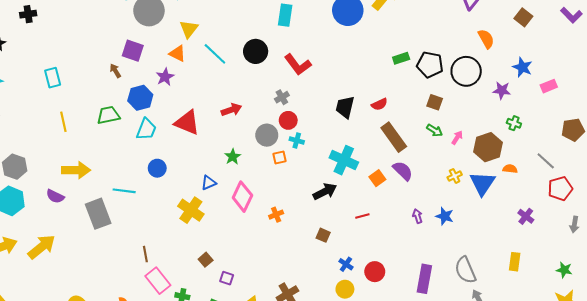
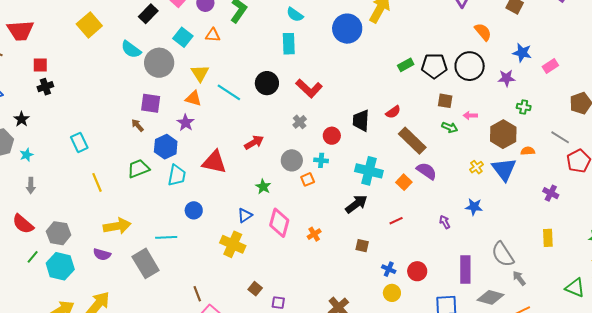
red circle: (288, 120) -> (332, 136), moved
pink arrow: (457, 138) -> (470, 115), moved, turned -112
purple arrow: (418, 216) -> (445, 222), moved

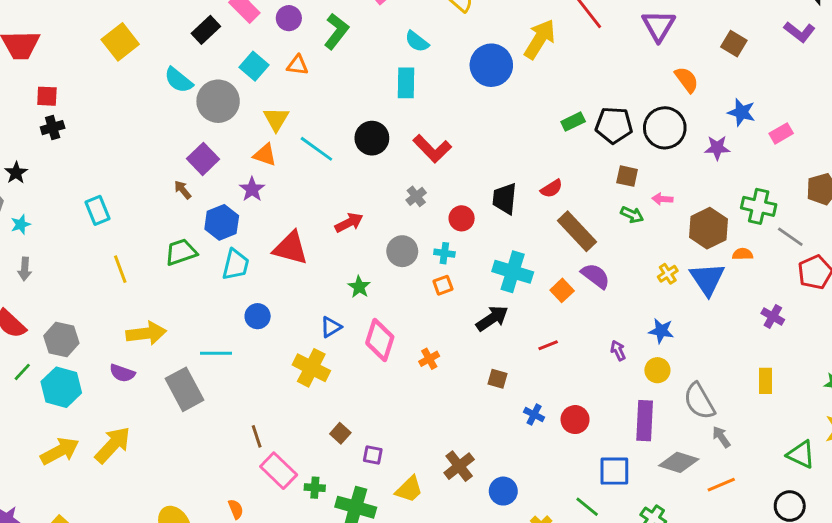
purple square: (151, 103) -> (203, 159), turned 35
green cross: (524, 107) -> (759, 206), moved, size x1.6
orange square: (308, 179) -> (443, 285), moved
yellow circle: (392, 293) -> (657, 370), moved

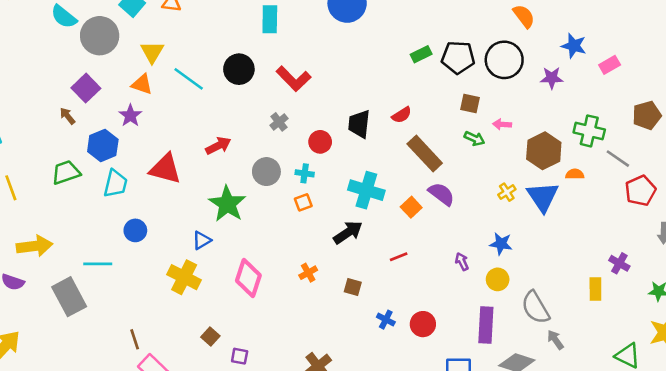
green star: (359, 287) -> (227, 204), size x1.8
purple cross: (773, 317) -> (619, 263), moved
pink diamond: (380, 340) -> (248, 278), moved
orange cross: (429, 359) -> (308, 273), moved

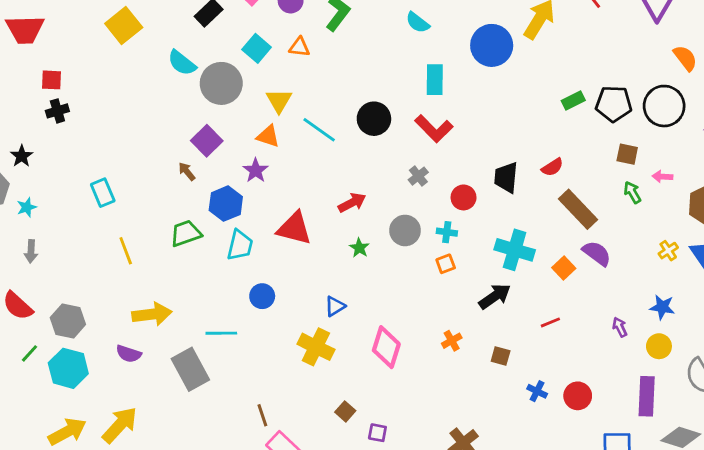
cyan rectangle: (270, 19) -> (435, 80), moved
green arrow: (475, 139) -> (632, 192), turned -144
green star: (227, 204) -> (359, 248), moved, size x0.5

